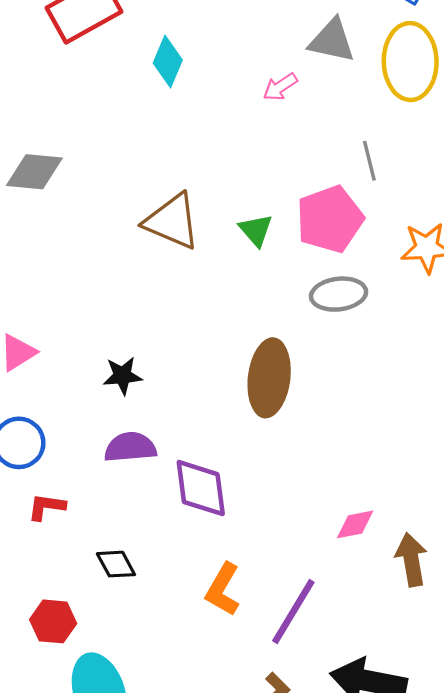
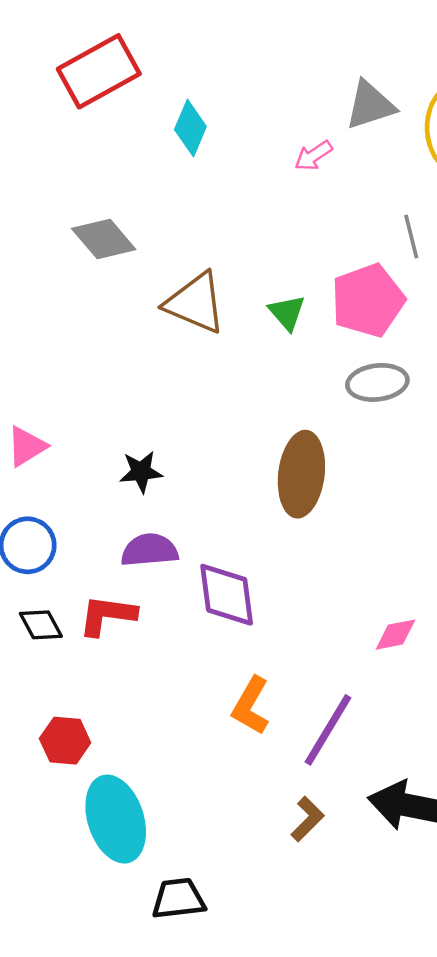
gray triangle: (332, 41) -> (370, 105), turned -30
gray diamond: (34, 172) -> (104, 239), moved, turned 44
red L-shape: (46, 507) -> (107, 615), moved, size x1.4
black diamond: (116, 564) -> (41, 625), moved

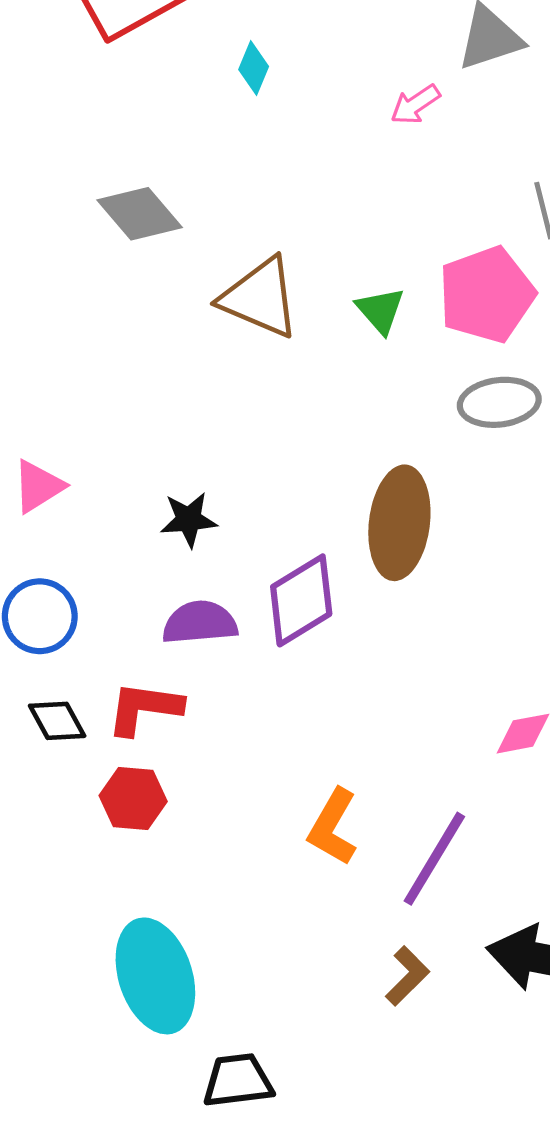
cyan diamond: (190, 128) -> (254, 68), size x0.7
purple diamond: (227, 595) -> (301, 600), moved, turned 66
red hexagon: (65, 741) -> (133, 798), moved

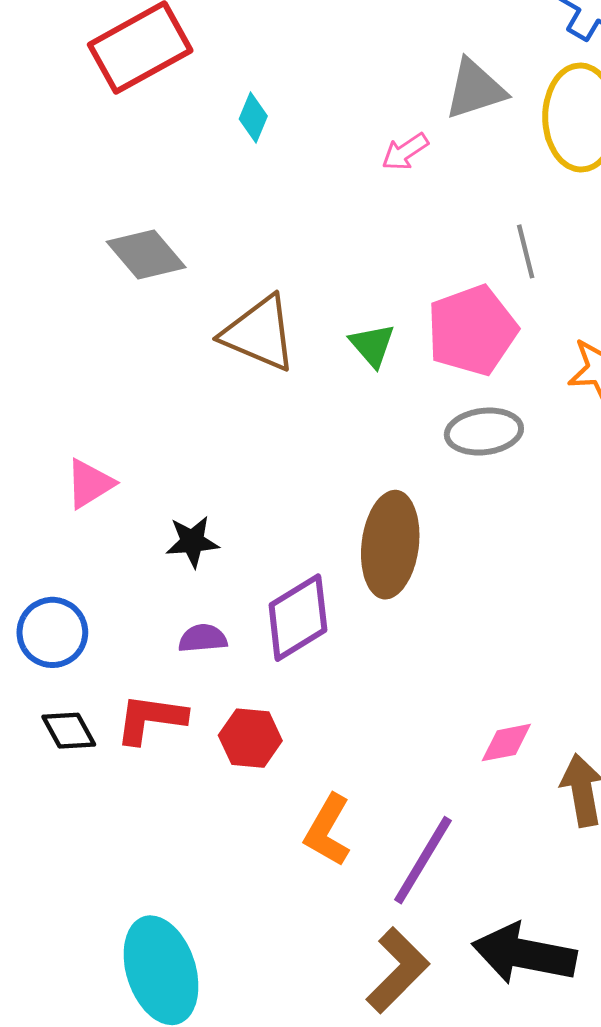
pink triangle: (38, 486) -> (90, 484), moved
purple semicircle: (200, 623) -> (203, 638), size x0.7
red hexagon: (133, 798) -> (250, 738), moved
brown L-shape: (407, 976) -> (398, 970), size x1.5

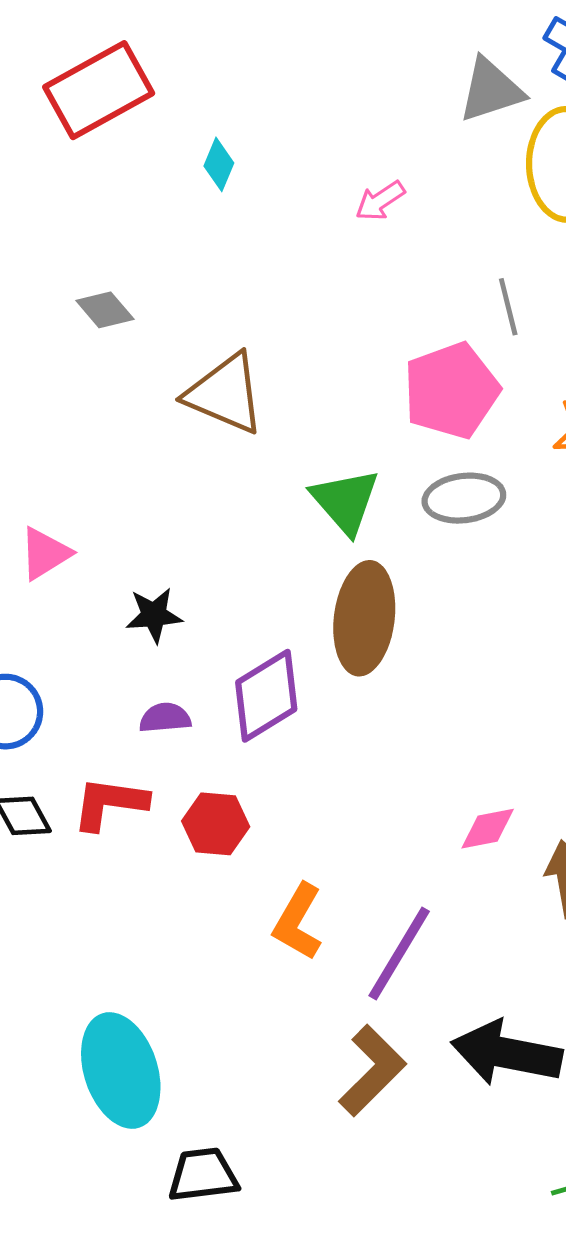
gray triangle: (475, 89) -> (491, 90), moved
gray diamond: (146, 254) -> (105, 310), size x0.7
green triangle: (372, 345) -> (345, 501), moved, size x1.4

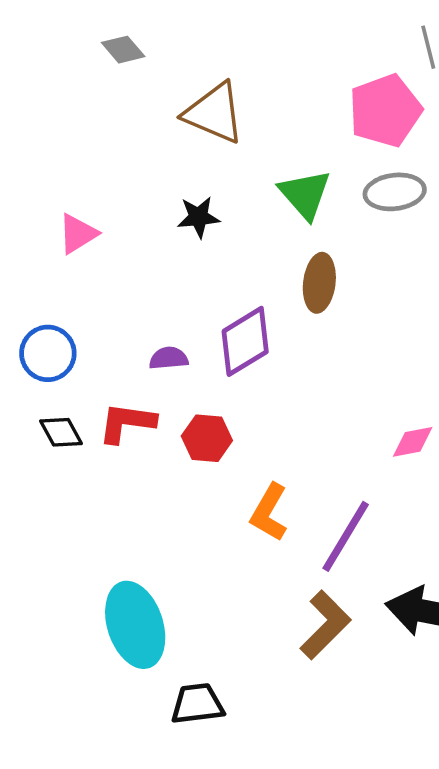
black star: (154, 615) -> (199, 217), moved
brown ellipse: (364, 618) -> (319, 283), size x0.7

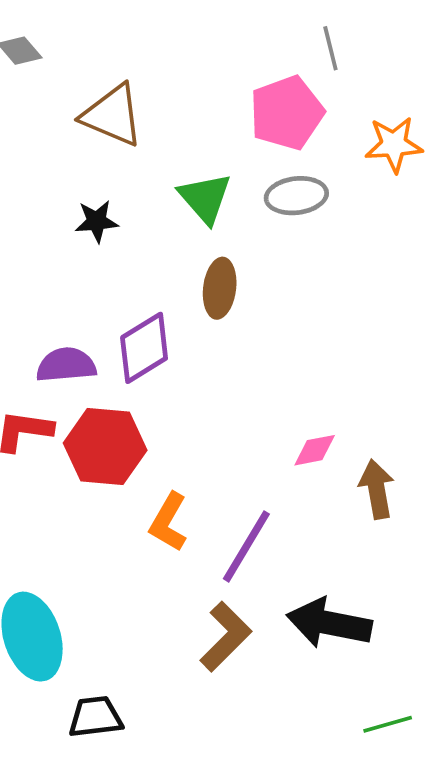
purple semicircle: (169, 358) -> (66, 365), size x1.5
red hexagon: (207, 438) -> (105, 447), size x1.6

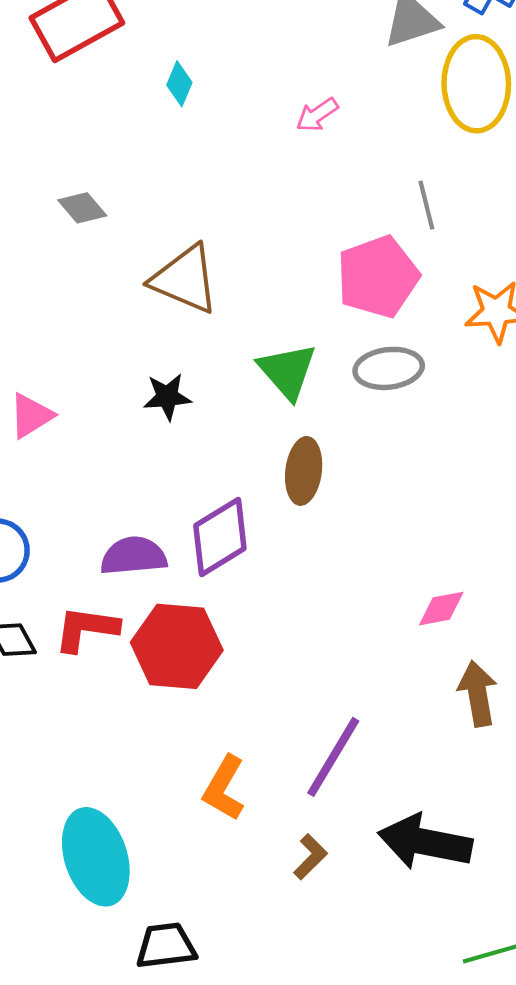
pink diamond: (315, 450) -> (441, 609), moved
orange L-shape: (168, 522) -> (224, 788), moved
brown L-shape: (226, 637) -> (310, 857), size x0.6

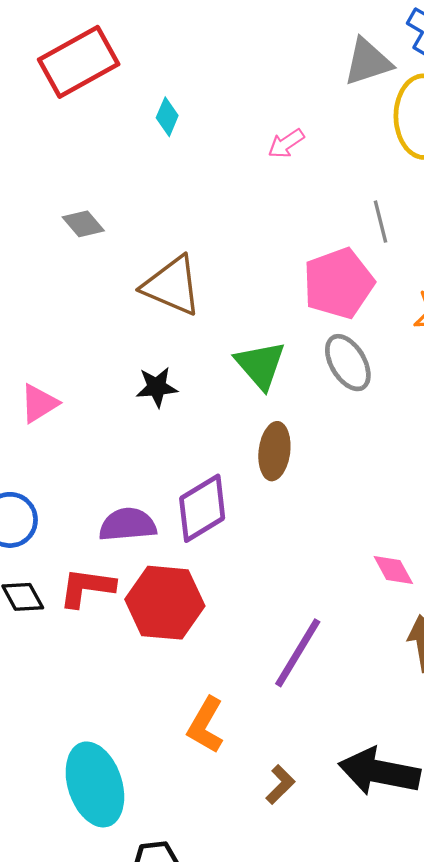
gray ellipse: (389, 368) -> (348, 363), turned 66
pink diamond: (441, 609) -> (393, 570), turned 72
purple line: (333, 757) -> (298, 653), moved

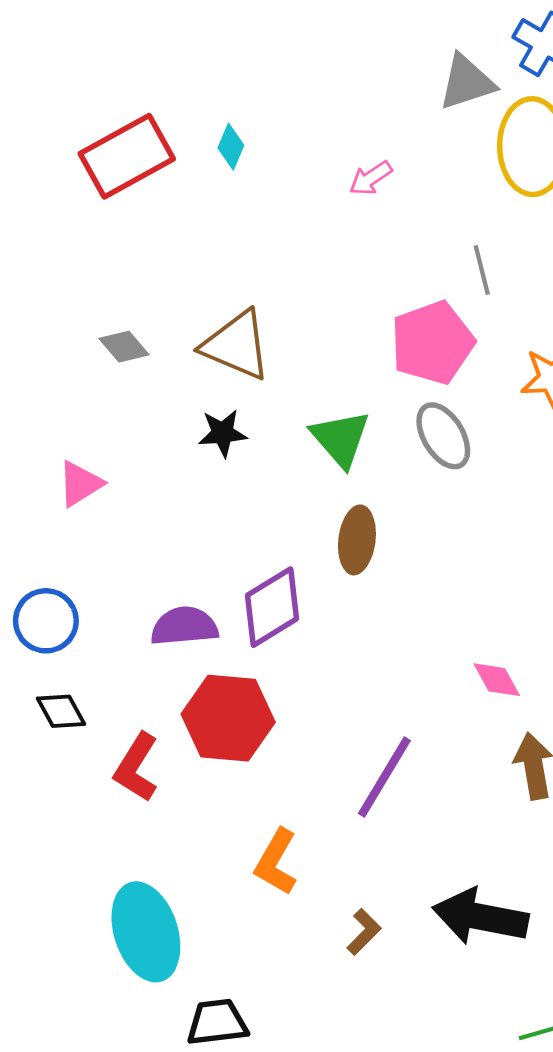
red rectangle: (79, 62) -> (127, 156), moved
gray diamond: (83, 224) -> (124, 347), moved
black star: (157, 387) -> (223, 433), moved
red L-shape: (87, 588) -> (136, 767), moved, turned -66

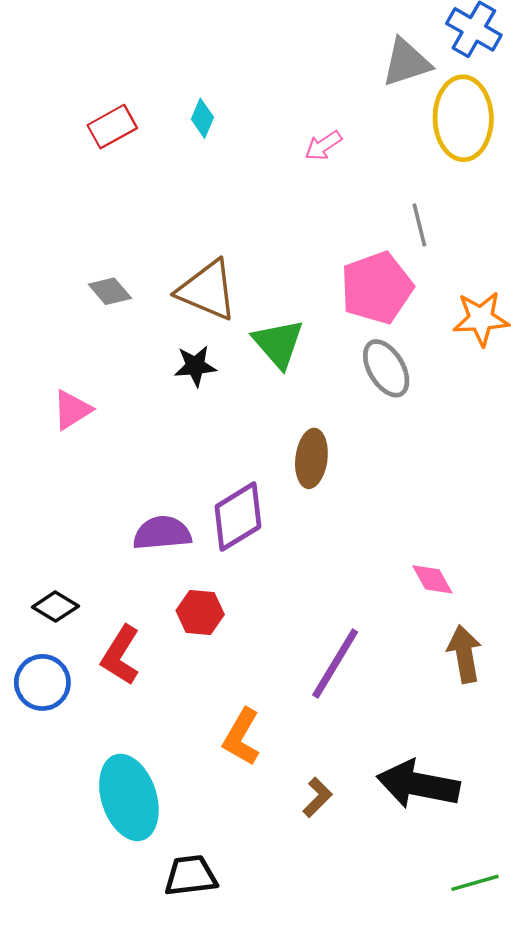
red rectangle: (127, 156) -> (112, 127), size x0.6
green triangle: (341, 439) -> (278, 343), moved
blue circle: (46, 621) -> (42, 682), moved
black diamond: (61, 711) -> (55, 607), turned -30
red hexagon: (228, 718) -> (200, 613), size x0.6

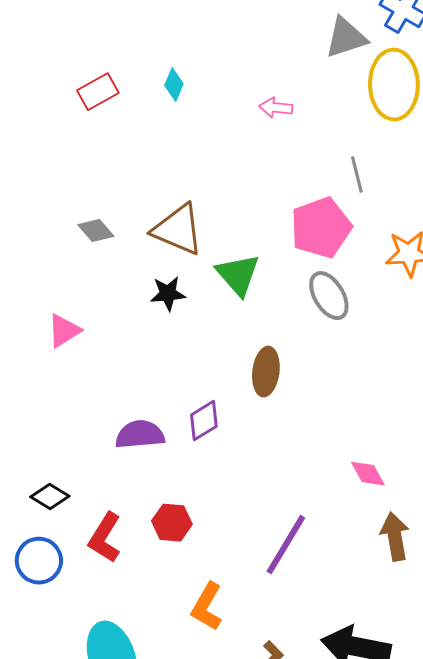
pink arrow: (323, 146) -> (276, 108), turned 40
purple diamond: (238, 517) -> (204, 421), size x0.7
red hexagon: (200, 613) -> (172, 523), moved

